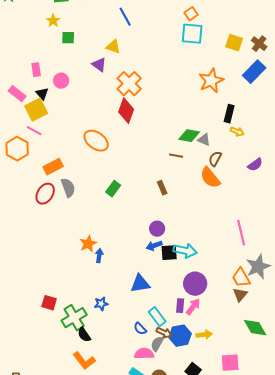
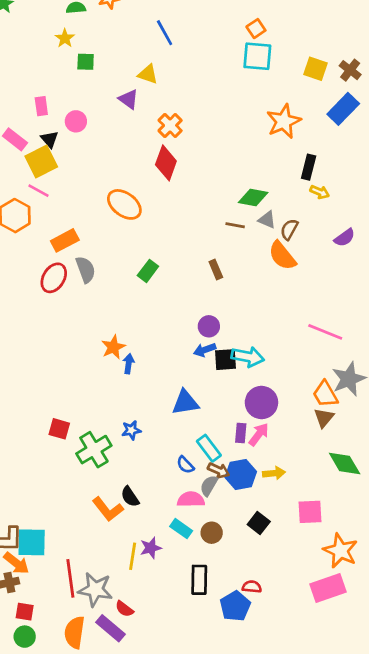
orange cross: (129, 84) -> (170, 125), size x0.7
gray triangle: (204, 140) -> (267, 220), moved
pink line: (241, 233) -> (325, 332), turned -55
black semicircle: (84, 335) -> (130, 497), moved

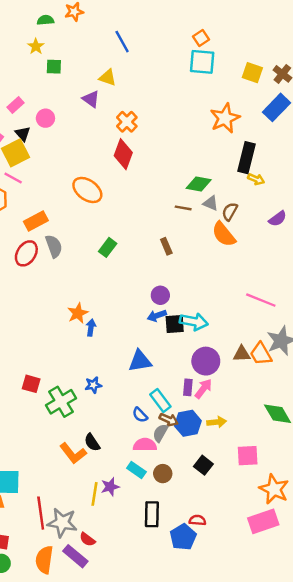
pink rectangle: (41, 106) -> (16, 105), turned 56
black rectangle: (309, 167) -> (246, 158), size x1.4
brown triangle: (324, 418) -> (242, 354), moved, turned 48

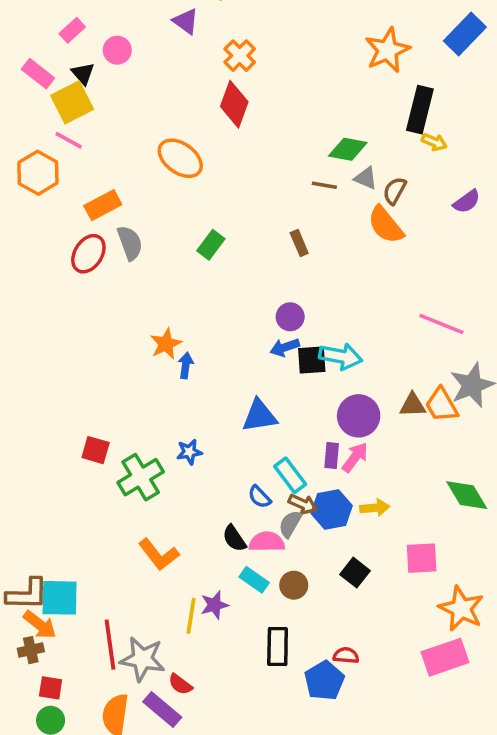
black semicircle: (92, 442) -> (234, 538), moved

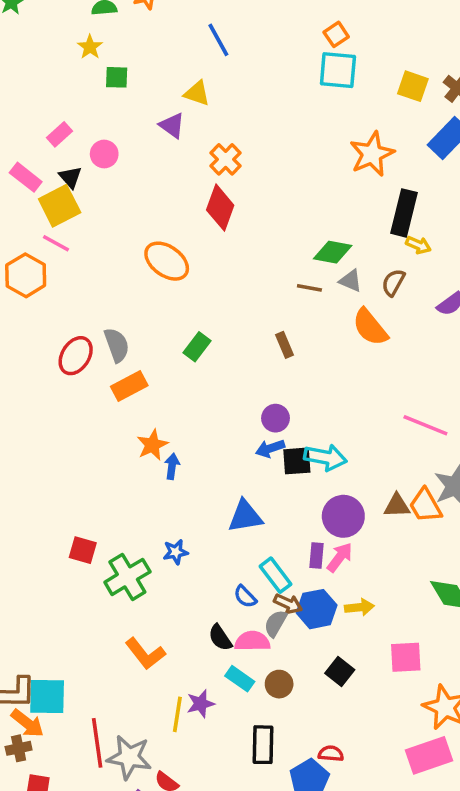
brown semicircle: (395, 191) -> (393, 282), moved
orange rectangle: (103, 205) -> (129, 386), moved

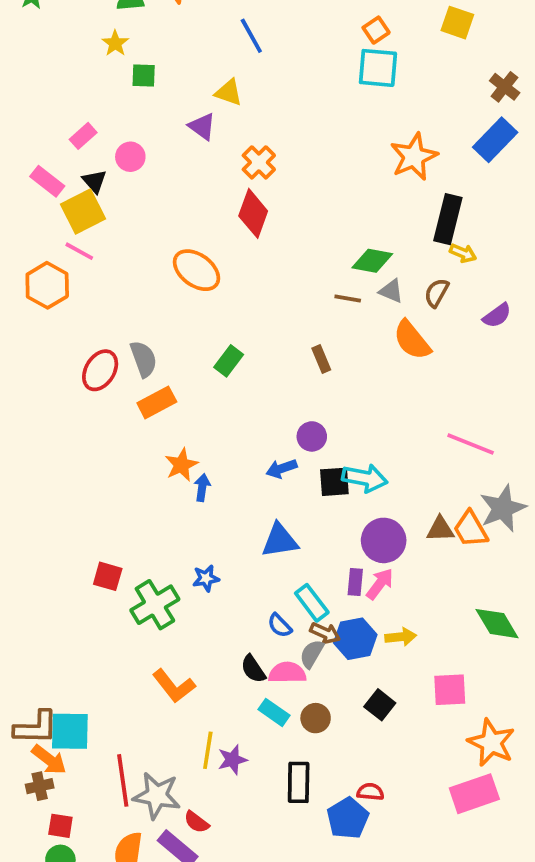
yellow square: (413, 86) -> (457, 23), moved
blue arrow: (270, 448) -> (282, 469), moved
purple star: (201, 704) -> (232, 760), moved

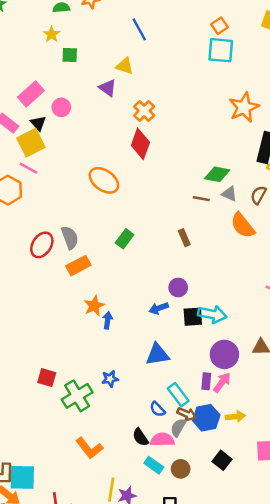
pink rectangle: (83, 136) -> (31, 94), size x1.5

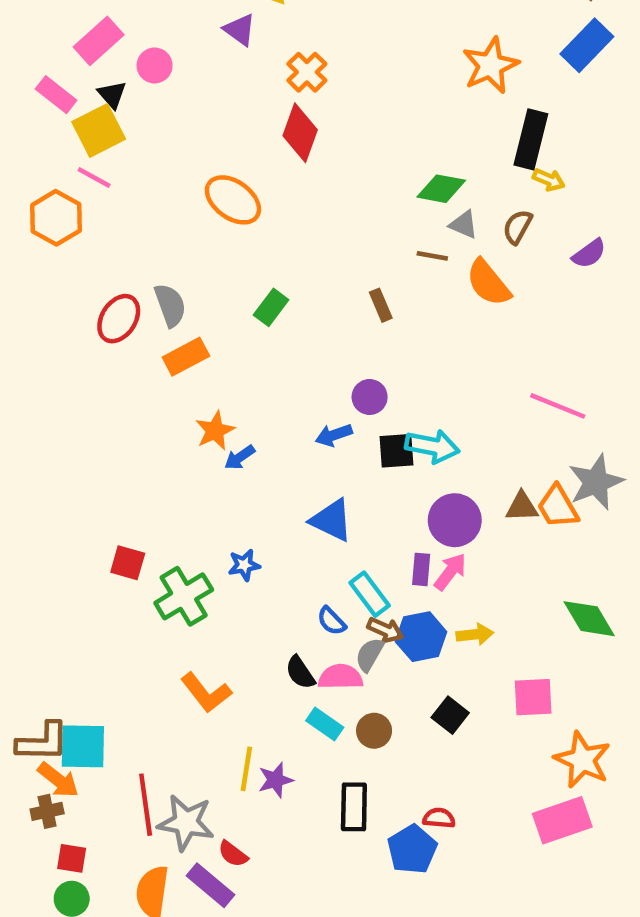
brown line: (201, 199) -> (432, 256), moved
blue arrow: (108, 320) -> (240, 457), turned -133
blue triangle: (157, 354) -> (332, 520), turned 35

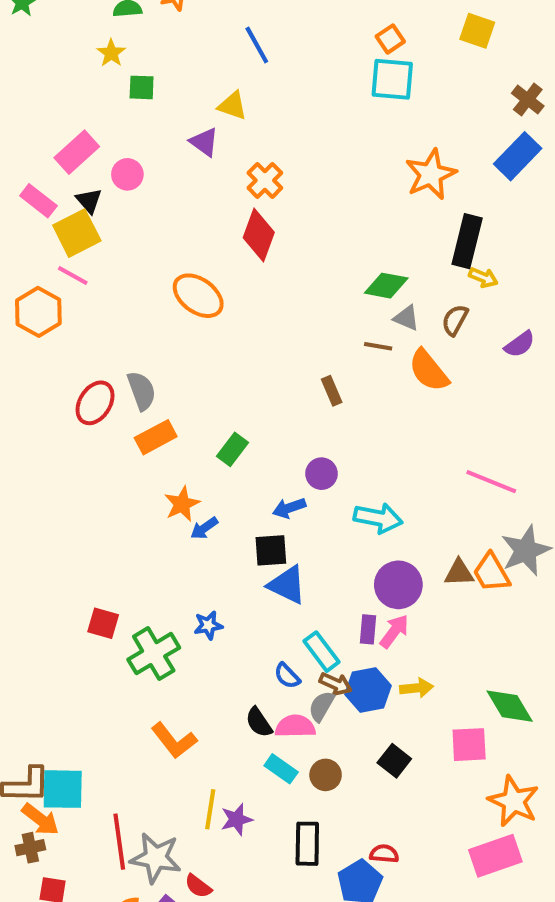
green rectangle: (271, 307) -> (233, 449), moved
black square: (396, 451) -> (271, 550), moved
green diamond: (589, 619) -> (510, 706), moved

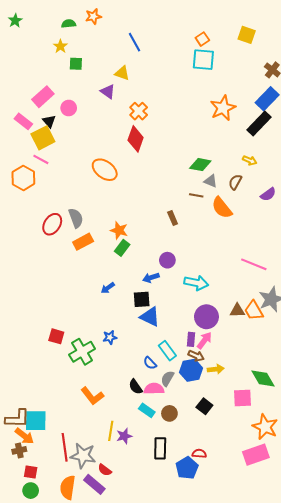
black rectangle: (467, 241) -> (259, 123), moved, turned 30
orange star: (182, 504) -> (119, 230), moved, turned -30
brown arrow: (336, 684) -> (196, 356), moved

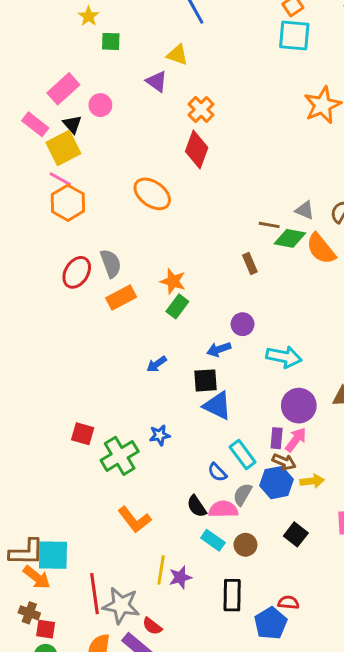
green diamond: (200, 165) -> (290, 238), moved
orange hexagon: (23, 178) -> (68, 203), moved
brown line: (196, 195) -> (269, 225), moved
brown cross: (19, 450) -> (29, 613), moved, turned 32

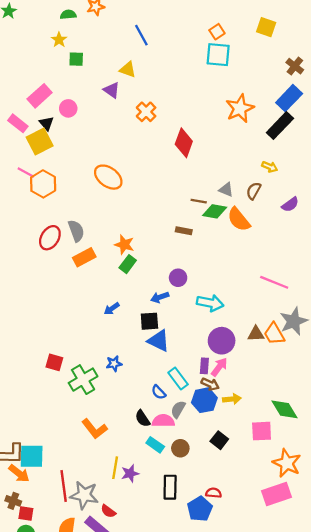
red diamond: (197, 149) -> (184, 143), moved
pink line: (60, 179) -> (26, 172), moved
brown rectangle: (250, 263) -> (184, 231), turned -56

